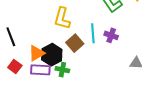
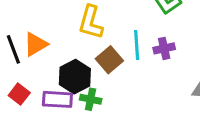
purple cross: (111, 35) -> (164, 48), turned -32
orange triangle: (37, 53) -> (36, 44), moved

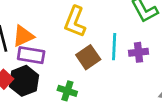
black hexagon: (75, 77) -> (24, 81), moved
purple rectangle: (57, 99) -> (31, 55), moved

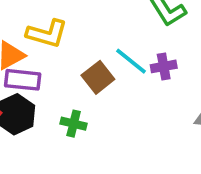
yellow L-shape: (75, 22) -> (47, 34), moved, turned -92
cyan line: (114, 47) -> (131, 61), turned -50

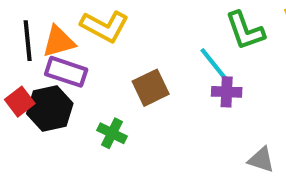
cyan line: (131, 61) -> (214, 65), moved

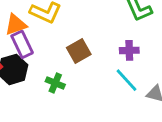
cyan line: (214, 65) -> (126, 80), moved
purple rectangle: (66, 72) -> (22, 44), turned 50

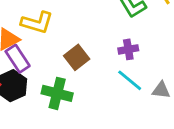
green cross: (55, 83) -> (57, 93), size x1.5

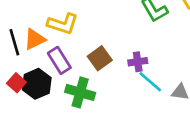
purple cross: (128, 49) -> (138, 62), moved
purple rectangle: (18, 59) -> (59, 60), moved

